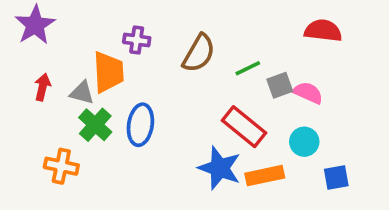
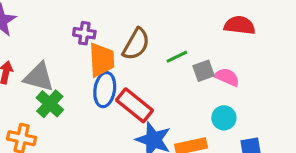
orange trapezoid: (108, 72) -> (102, 60), moved
gray triangle: (82, 93) -> (39, 77), size x1.5
blue ellipse: (140, 125) -> (105, 90), moved
red rectangle: (244, 127) -> (135, 105), moved

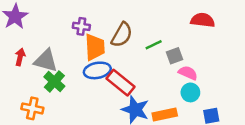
pink semicircle: (227, 77) -> (188, 73), moved
blue ellipse: (105, 90) -> (97, 70), turned 70

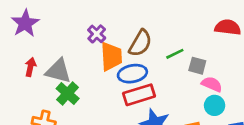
purple cross: (81, 26) -> (97, 34), turned 35
gray square: (174, 56) -> (197, 66), turned 35
blue ellipse: (97, 70) -> (132, 74), moved
red rectangle: (121, 83) -> (139, 95), turned -56

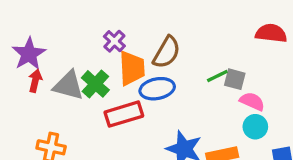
purple star: (25, 23) -> (29, 54), moved
green line: (175, 54) -> (217, 76), moved
green cross: (68, 93) -> (95, 84), moved
red rectangle: (139, 95) -> (124, 114), moved

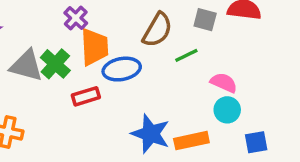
brown semicircle: (167, 52) -> (157, 30), moved
gray square: (235, 79) -> (205, 20), moved
red rectangle: (124, 114) -> (86, 96), size x0.7

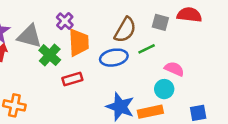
gray triangle: (26, 66) -> (30, 36), moved
blue ellipse: (122, 69) -> (114, 58), moved
cyan circle: (227, 110) -> (164, 89), moved

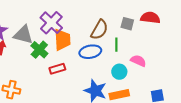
purple cross: (65, 21) -> (51, 23), size x1.6
green line: (147, 49) -> (116, 45), turned -64
cyan circle: (164, 89) -> (119, 72), moved

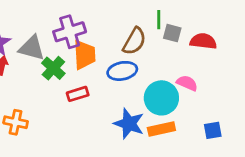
red semicircle: (150, 18) -> (203, 41), moved
purple cross: (51, 23) -> (70, 32), turned 30
green line: (116, 45) -> (159, 20), moved
cyan circle: (119, 72) -> (161, 98), size x1.6

